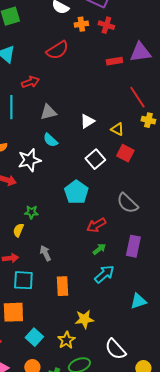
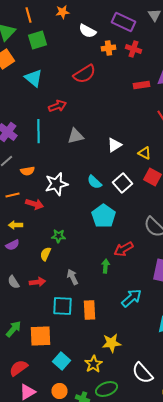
cyan semicircle: (50, 140) -> (94, 182), moved
green arrow: (99, 249) -> (106, 266), moved, turned -48
cyan square: (23, 280) -> (62, 306), moved

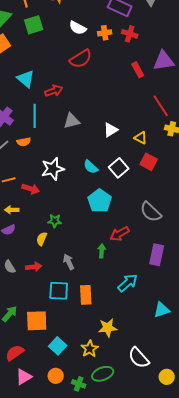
white semicircle: (88, 31) -> (78, 28), moved
cyan triangle: (34, 78) -> (26, 79), moved
red rectangle: (142, 85) -> (138, 70), turned 70
orange semicircle: (28, 171) -> (24, 142), moved

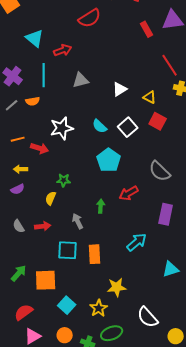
green arrow: (102, 251) -> (101, 206), moved

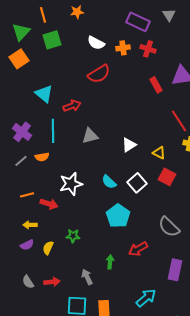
yellow semicircle: (51, 198) -> (48, 248), moved

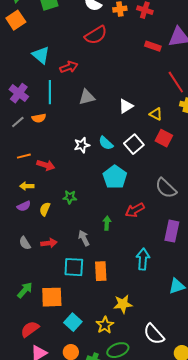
red rectangle: (156, 85) -> (153, 46), turned -42
white star: (71, 184) -> (82, 145), moved, size x0.7
cyan arrow: (146, 298) -> (143, 259), turned -45

